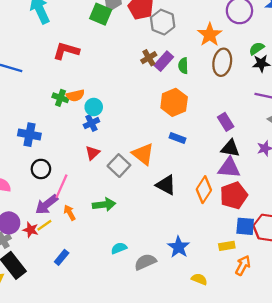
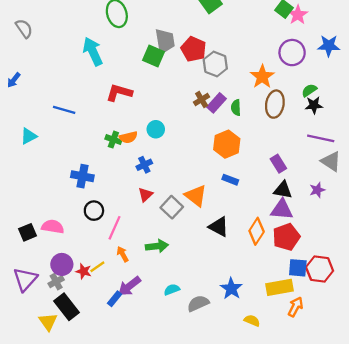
cyan circle: (94, 107) -> (156, 129), moved
purple arrow: (47, 205) -> (129, 286), moved
yellow rectangle: (227, 246) -> (279, 287), size x1.6

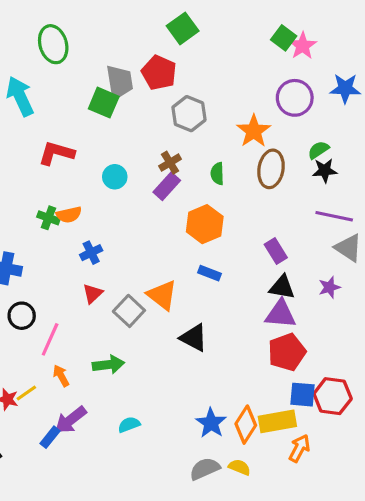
red pentagon: (194, 49) -> (159, 73), moved
purple rectangle: (216, 103) -> (167, 186), moved
cyan circle: (156, 129) -> (115, 177), moved
orange diamond: (257, 231) -> (246, 425), moved
gray semicircle: (198, 303) -> (205, 469), moved

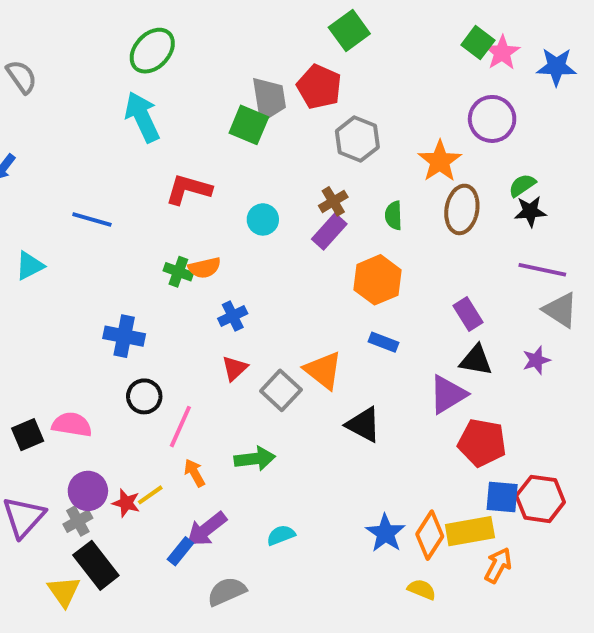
green ellipse: (53, 44) -> (152, 51), moved, turned 60
blue star: (345, 88) -> (556, 67), moved
purple triangle: (280, 314) -> (448, 394), moved, turned -36
red pentagon: (287, 352) -> (482, 443), turned 30
gray semicircle: (205, 469) -> (227, 591), moved

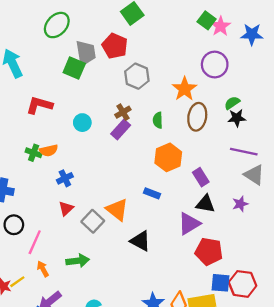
green ellipse: (152, 51) -> (57, 25), moved
orange hexagon: (377, 280) -> (168, 157), moved

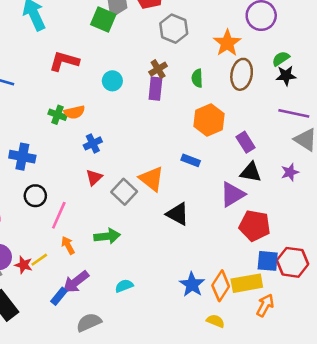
purple rectangle: (121, 130) -> (155, 89), turned -36

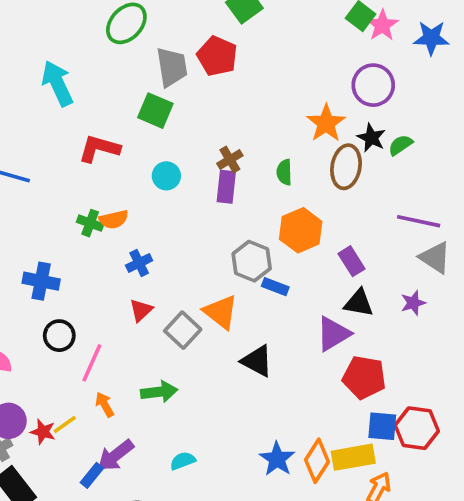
green square: (103, 19) -> (155, 111), moved
gray hexagon: (174, 29) -> (252, 261), moved
black star: (286, 76) -> (371, 138), moved, turned 30

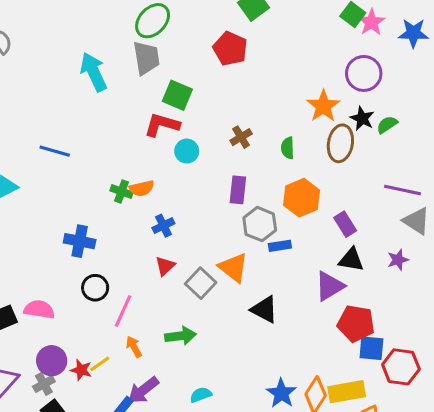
gray trapezoid: (172, 67) -> (146, 58), moved
red L-shape: (99, 149) -> (162, 125), moved
purple rectangle: (226, 187) -> (238, 190), moved
blue rectangle: (275, 287) -> (280, 246), turned -30
blue square: (382, 426) -> (371, 348), moved

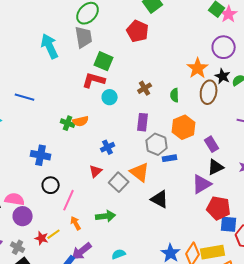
blue cross: (163, 226) -> (108, 147), moved
black triangle: (351, 260) -> (216, 167), turned -36
purple circle: (52, 361) -> (23, 216), moved
gray cross: (44, 384) -> (18, 247), turned -32

